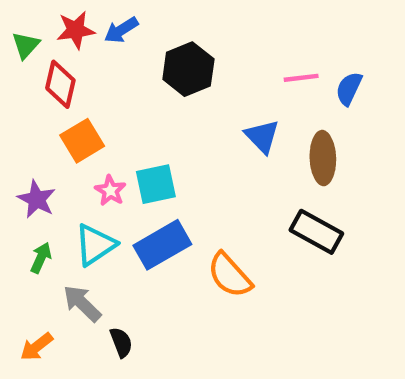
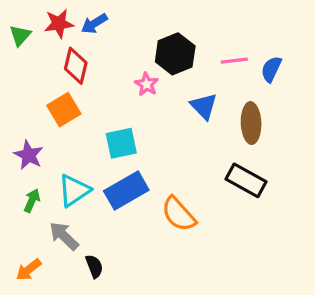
black hexagon: (188, 69) -> (175, 54), moved
red diamond: (60, 84) -> (76, 66), moved
pink star: (110, 191) -> (147, 84), moved

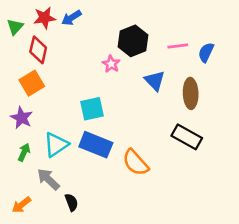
red diamond: (76, 66) -> (38, 50), moved
orange square: (64, 110) -> (32, 83), moved
blue rectangle: (126, 190) -> (96, 145), turned 52

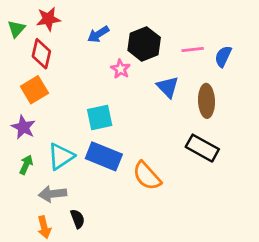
blue arrow: (71, 18) -> (98, 34), moved
gray arrow: (48, 179) -> (52, 194), turned -50
orange arrow: (21, 205) -> (44, 227), moved, turned -66

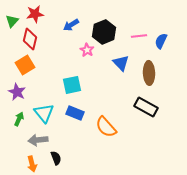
cyan triangle: (61, 156) -> (44, 113), turned -35
blue rectangle: (104, 156) -> (75, 113), size x0.7

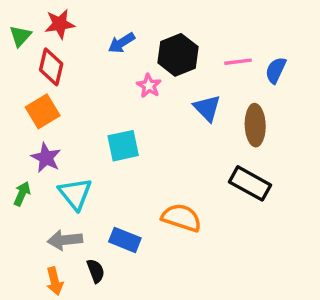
purple star: (17, 92) -> (46, 158), moved
blue rectangle: (75, 113) -> (125, 240), moved
green arrow: (19, 119) -> (22, 194), moved
orange semicircle: (106, 127) -> (181, 218), turned 150

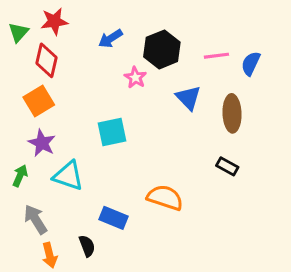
black rectangle: (250, 183) -> (227, 166), size x0.6
cyan triangle: (75, 194) -> (68, 176), turned -32
gray arrow: (65, 240) -> (36, 219), moved, turned 64

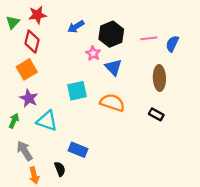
blue triangle: (188, 98) -> (113, 67), moved
orange semicircle: (165, 198) -> (112, 103), moved

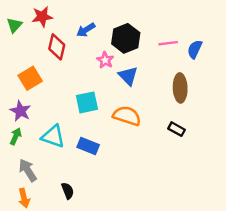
red diamond: (32, 42) -> (57, 47), moved
purple star: (29, 98) -> (20, 111), moved
blue rectangle: (78, 150) -> (88, 146), moved
orange arrow: (34, 175) -> (24, 198), moved

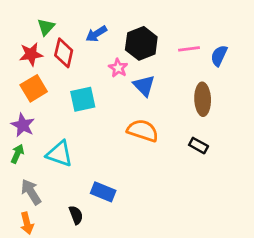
red star: (42, 17) -> (31, 54), moved
green triangle: (14, 25) -> (46, 27), moved
cyan square: (87, 102) -> (83, 99), moved
blue rectangle: (88, 146) -> (103, 192), moved

